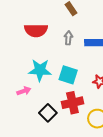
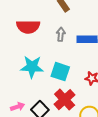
pink arrow: (24, 91) -> (18, 107), moved
red cross: (72, 103) -> (65, 100), turned -30

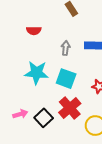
red semicircle: (28, 27) -> (34, 31), size x0.6
gray arrow: (61, 34) -> (66, 48), moved

